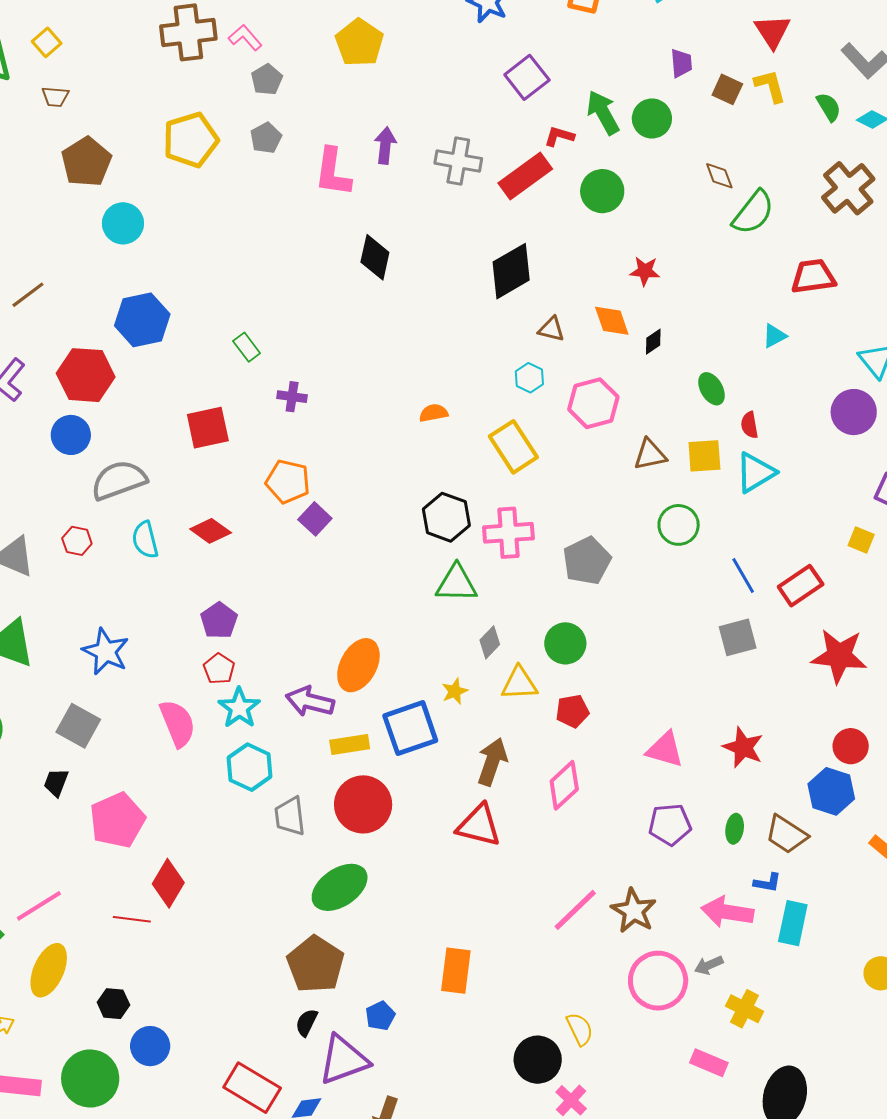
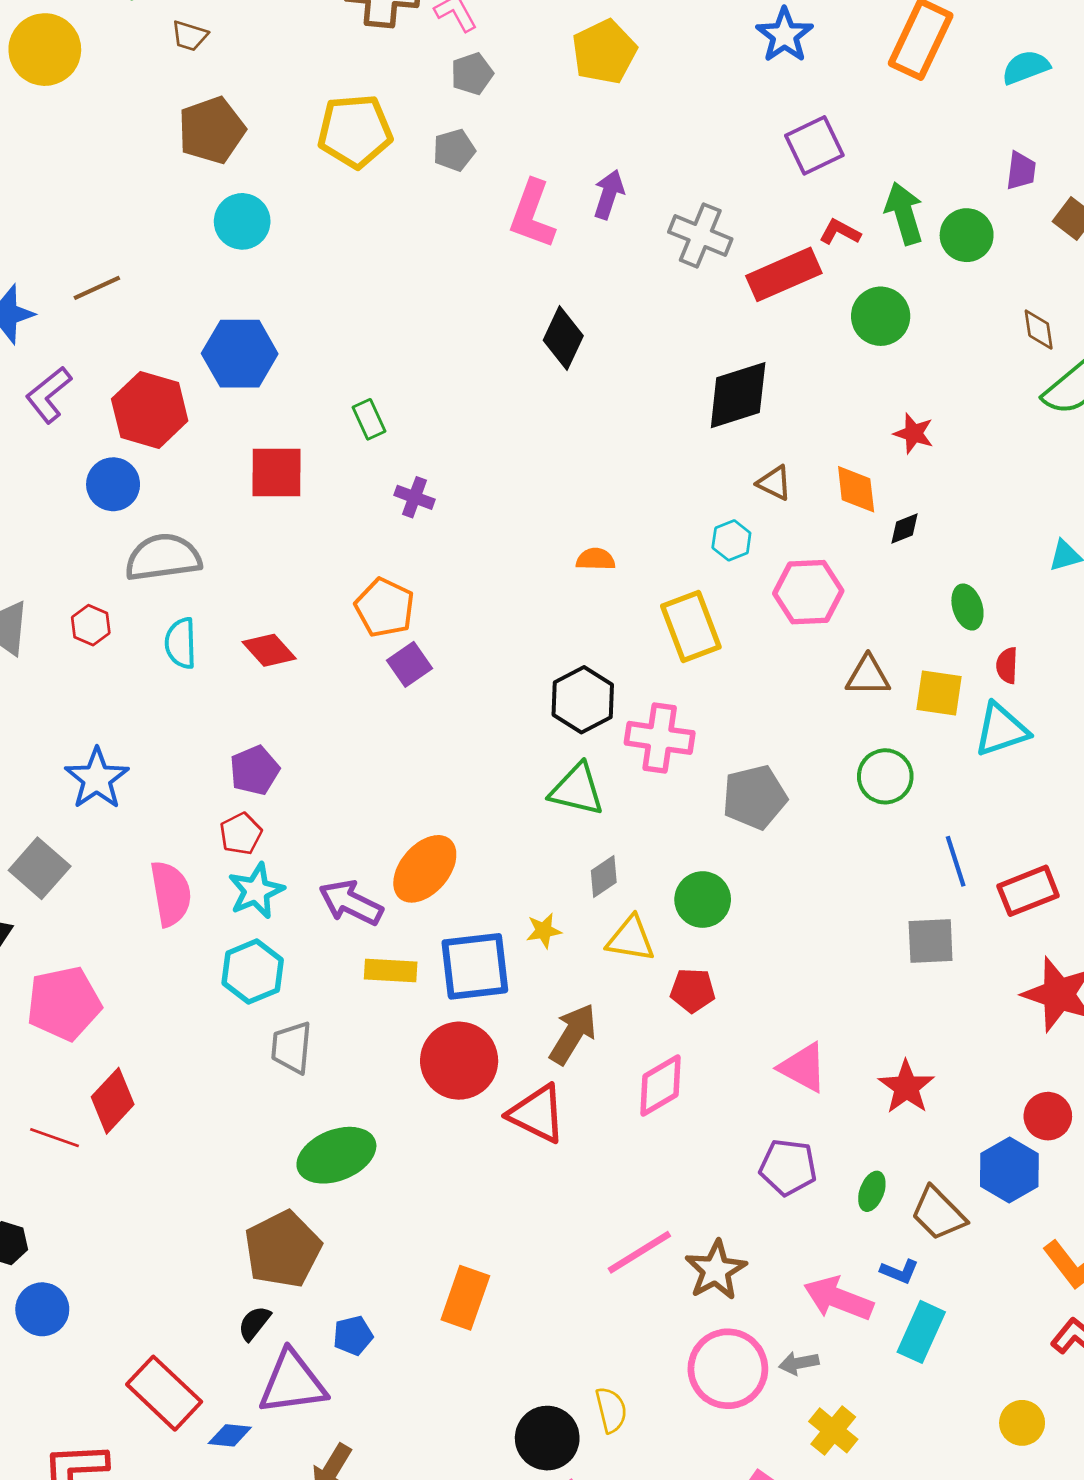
red square: (208, 428) -> (277, 473), moved
red circle: (363, 804) -> (459, 1061), moved

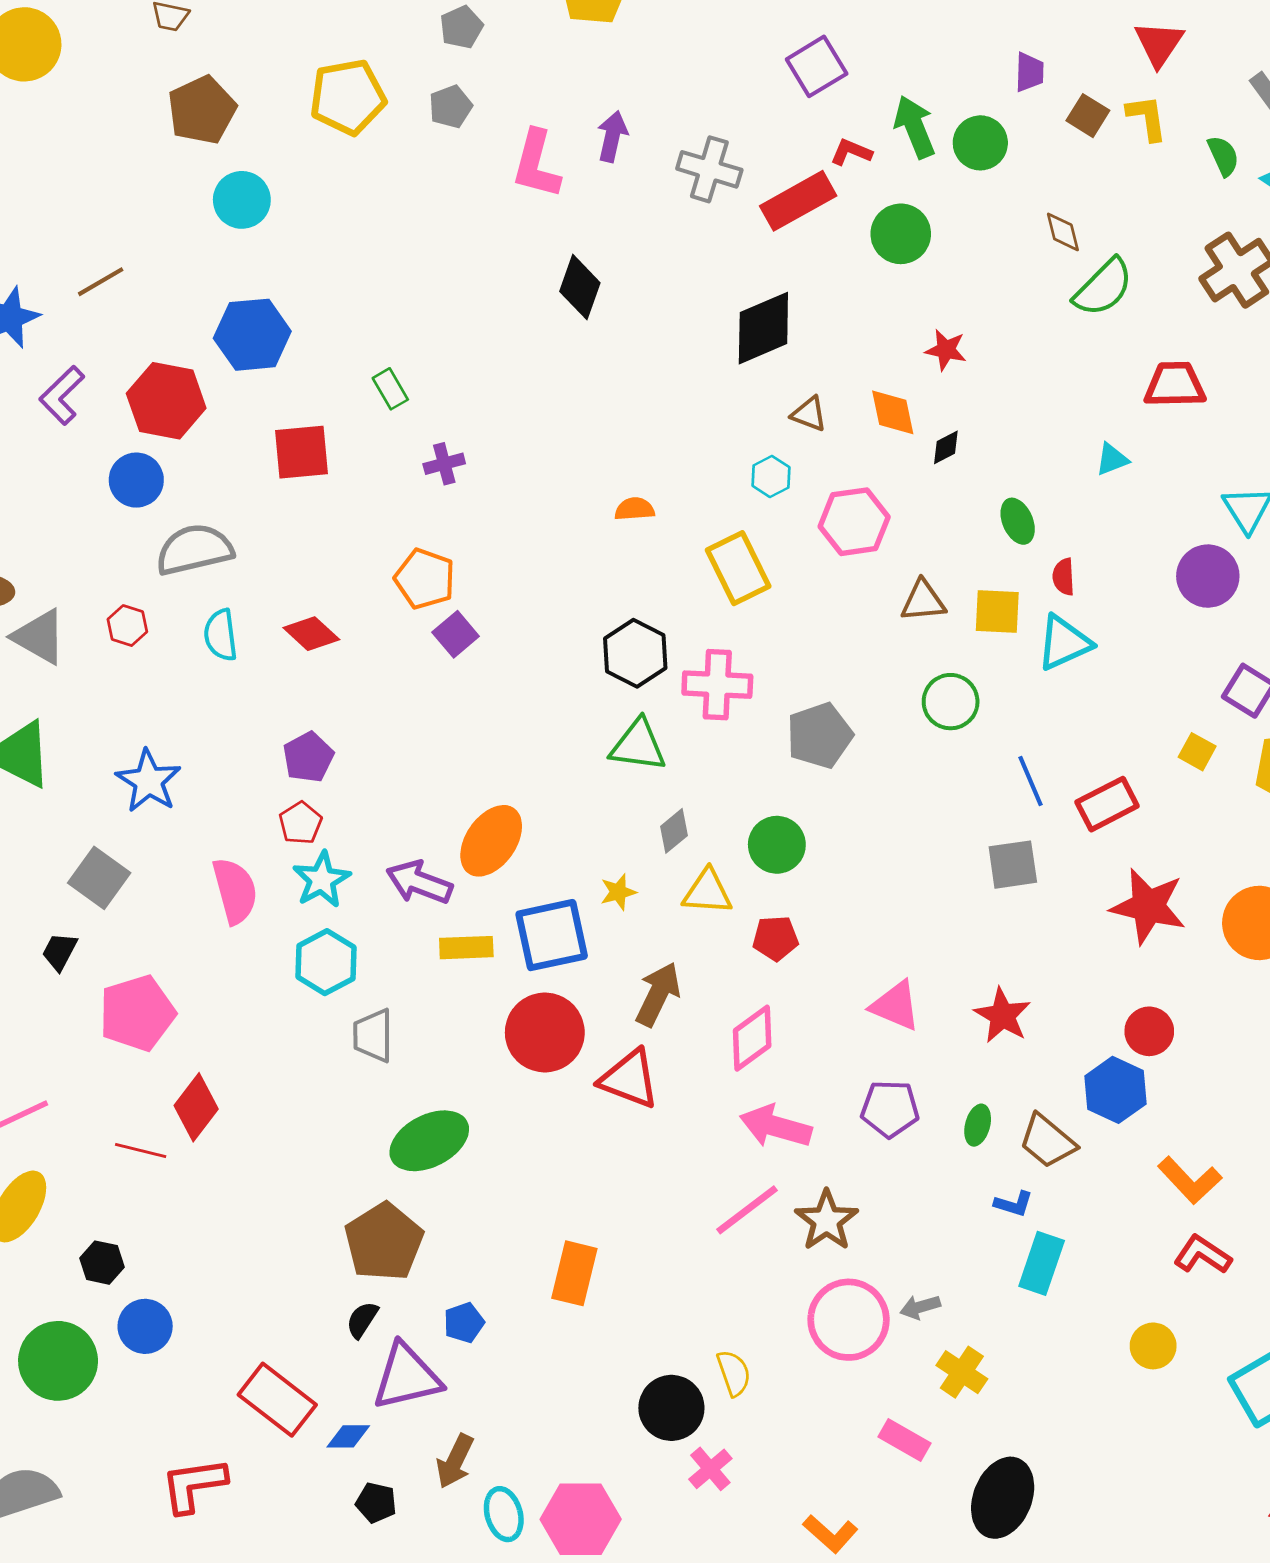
purple cross: (414, 497) -> (444, 464), turned -30
pink arrow: (838, 1298) -> (776, 1126), moved

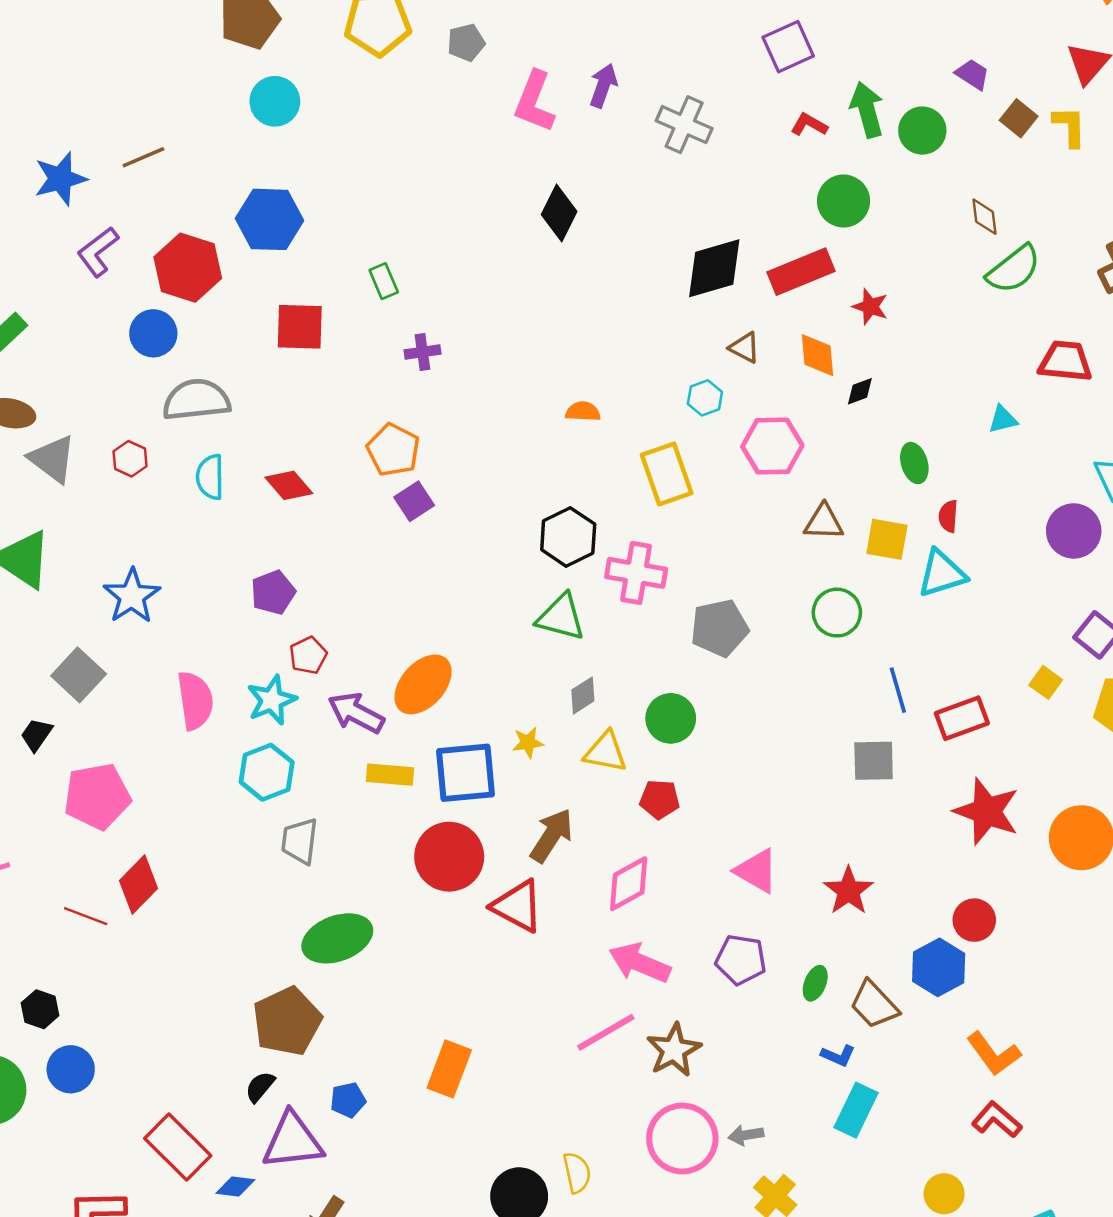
purple trapezoid: (1029, 72) -> (972, 74), turned -66
red rectangle: (798, 201) -> (801, 272), moved
red pentagon: (300, 823) -> (308, 655), moved

